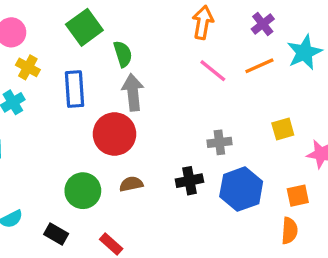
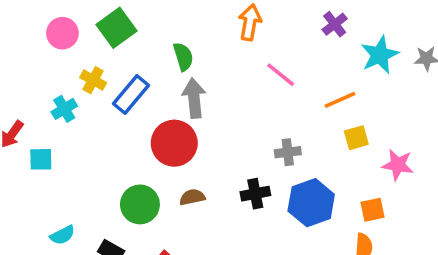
orange arrow: (203, 22) -> (250, 22), moved
green square: (84, 27) -> (117, 28), moved
orange line: (259, 66) -> (340, 100), moved
yellow cross: (28, 67) -> (93, 80), moved
blue rectangle: (74, 89) -> (131, 94), turned 44

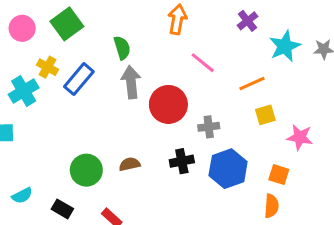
cyan cross: (64, 109) -> (24, 91), size x1.4
red circle: (174, 143) -> (168, 104), moved
orange square: (372, 210) -> (279, 175), turned 30

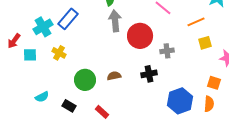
yellow cross: (48, 67) -> (59, 53), moved
blue rectangle: (79, 79) -> (68, 19), moved
blue hexagon: (228, 169) -> (180, 101), moved

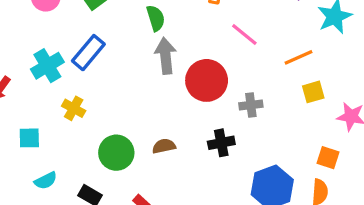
cyan square: (30, 55) -> (29, 138), moved

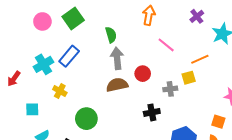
red circle: (207, 80) -> (143, 74), size x0.6
yellow square: (313, 92) -> (189, 78), moved
brown semicircle: (164, 146) -> (117, 85), moved, size x1.5

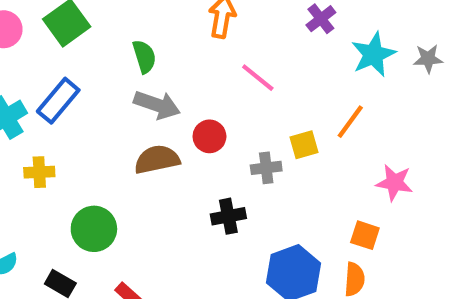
gray arrow: (117, 58) -> (157, 105), turned 115
orange line: (200, 59) -> (350, 122), moved, turned -30
yellow cross: (60, 91) -> (39, 172), turned -32

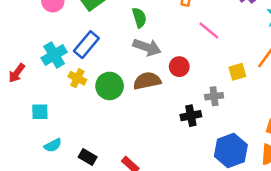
gray cross: (266, 168) -> (214, 96), moved
yellow cross: (39, 172) -> (77, 78), moved, turned 30
green circle: (94, 229) -> (110, 86), moved

